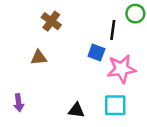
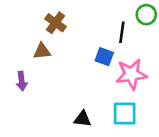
brown triangle: (39, 58) -> (42, 51), moved
purple arrow: (19, 103) -> (22, 81), moved

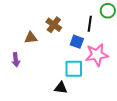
brown cross: (55, 23) -> (54, 25), moved
cyan square: (125, 114) -> (74, 69), moved

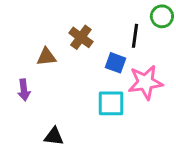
black triangle: (61, 88) -> (54, 136), moved

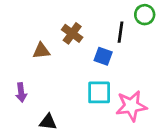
pink star: (145, 82) -> (131, 106), moved
purple arrow: (24, 90) -> (21, 92), moved

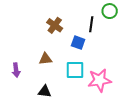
brown triangle: (41, 51) -> (46, 59), moved
black triangle: (48, 122) -> (45, 91), moved

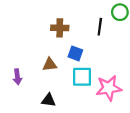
brown cross: (55, 25) -> (60, 28), turned -35
blue square: (78, 43) -> (75, 53), moved

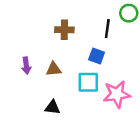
blue square: (75, 53) -> (97, 56), moved
purple arrow: (17, 77) -> (26, 66), moved

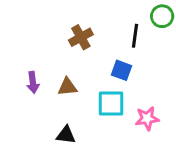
brown cross: (64, 30) -> (81, 37), turned -30
pink star: (117, 94) -> (147, 118), size x0.7

